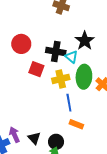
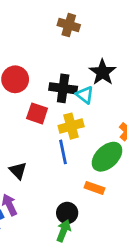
green ellipse: (84, 77) -> (107, 157), moved, turned 45
blue line: (69, 103) -> (63, 152), moved
black triangle: (34, 138) -> (18, 171), moved

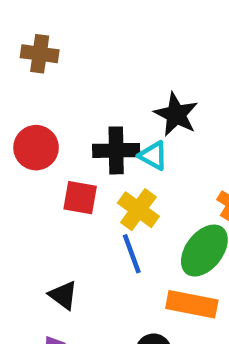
brown cross: (69, 25) -> (40, 54), moved
yellow cross: (71, 126) -> (138, 210), turned -30
orange rectangle: (95, 188) -> (192, 304), size x1.5

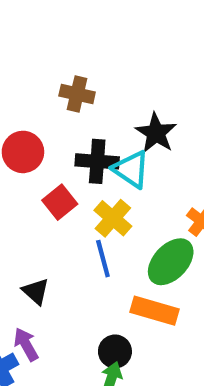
brown cross: (40, 54) -> (77, 94), moved
cyan triangle: (153, 156) -> (131, 169), size x1.4
red square: (80, 198) -> (60, 202), turned 36

